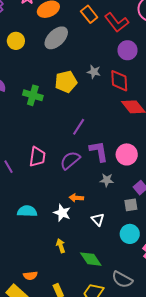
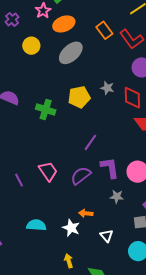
yellow circle: (16, 41) -> (31, 46), moved
pink trapezoid: (37, 157) -> (48, 171), turned -45

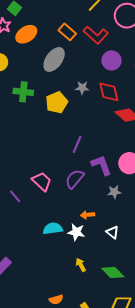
gray ellipse: (71, 53) -> (54, 59), moved
green cross: (46, 110) -> (23, 92), moved
cyan semicircle: (36, 225) -> (53, 229), moved

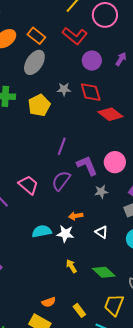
orange rectangle: (67, 32) -> (36, 36), moved

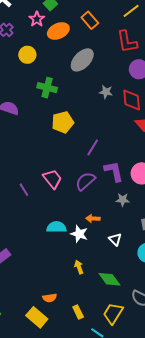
orange rectangle: (36, 36) -> (90, 20), moved
red L-shape: (75, 36) -> (127, 42), turned 30
yellow pentagon: (39, 105) -> (63, 122), moved

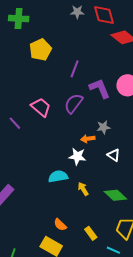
gray star: (123, 200) -> (103, 127), moved
cyan semicircle: (56, 227) -> (58, 176), moved
orange semicircle: (50, 298) -> (60, 225), turned 64

